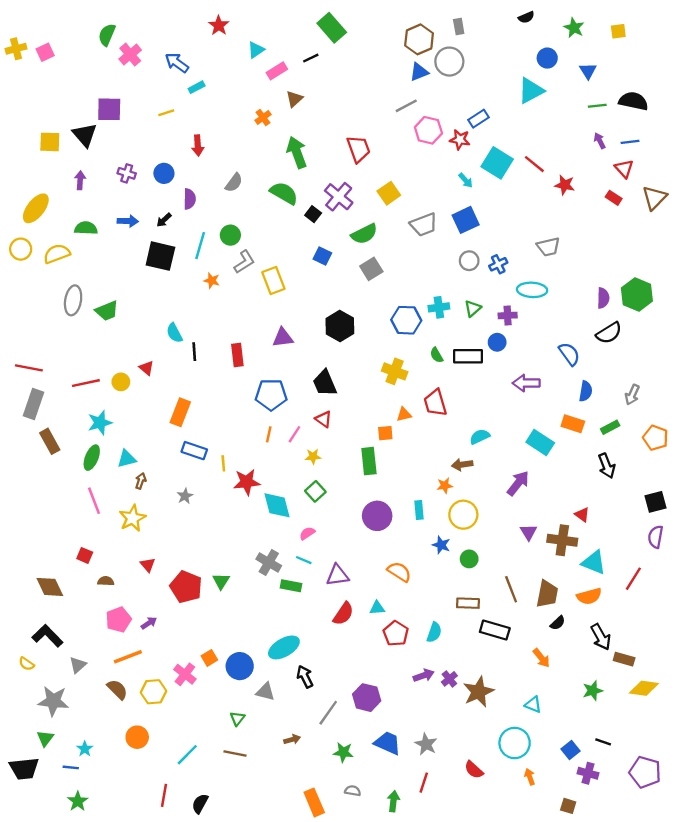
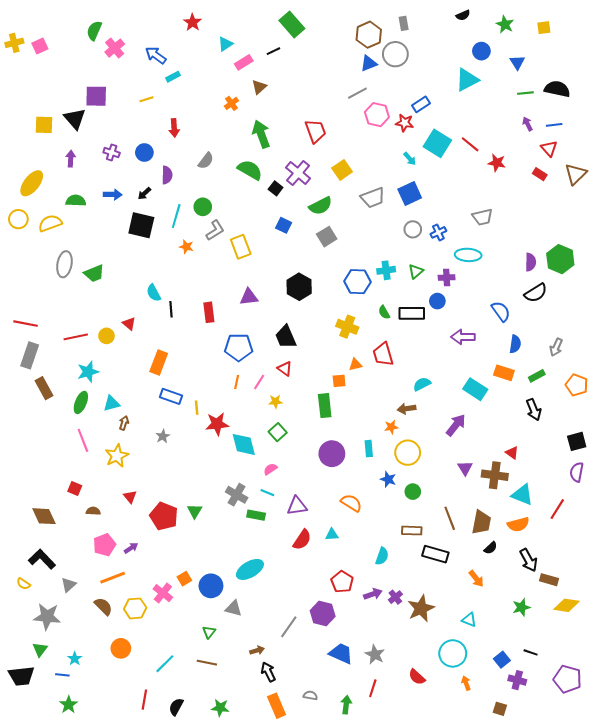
red pentagon: (396, 633) -> (342, 582), moved
black arrow: (305, 677) -> (268, 672), moved
green star: (343, 752) -> (220, 708), moved

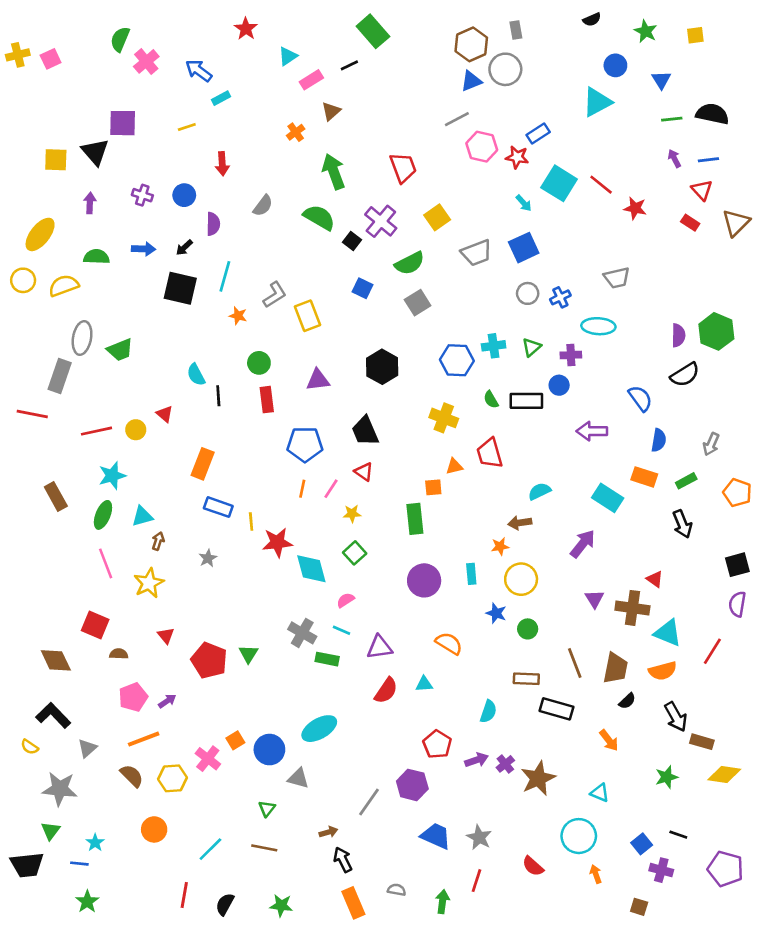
green circle: (203, 207) -> (259, 363), moved
gray rectangle: (30, 355) -> (60, 376), moved
red square: (75, 489) -> (95, 625), size x1.5

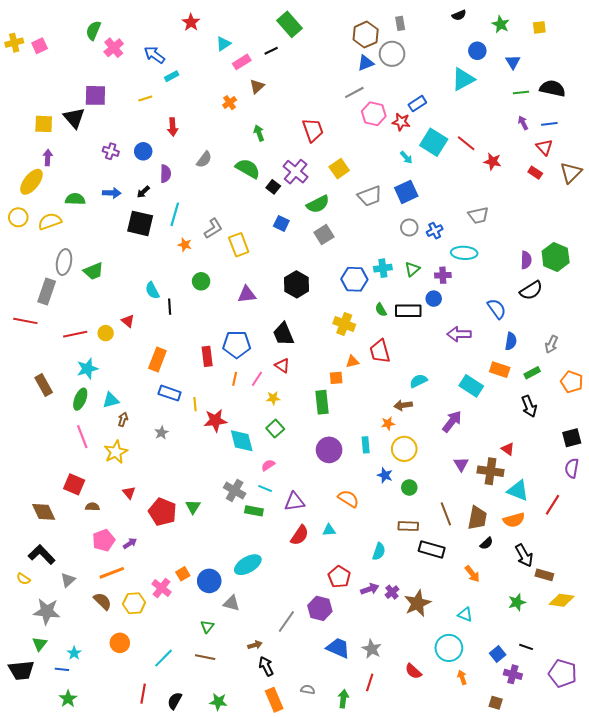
green arrow: (334, 172) -> (259, 133), size x0.6
purple arrow: (90, 203) -> (48, 157), moved
red rectangle: (267, 400) -> (207, 356), moved

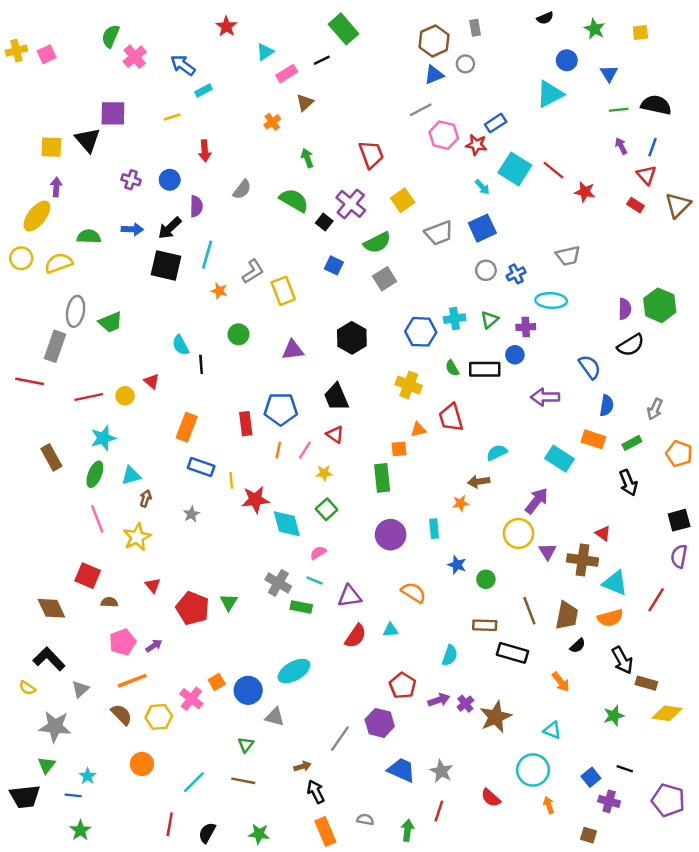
gray circle: (392, 54) -> (465, 64), size x0.6
blue line: (549, 124) -> (652, 147), turned -63
black arrow: (143, 192) -> (170, 228), size x1.5
yellow circle: (404, 449) -> (519, 533), moved

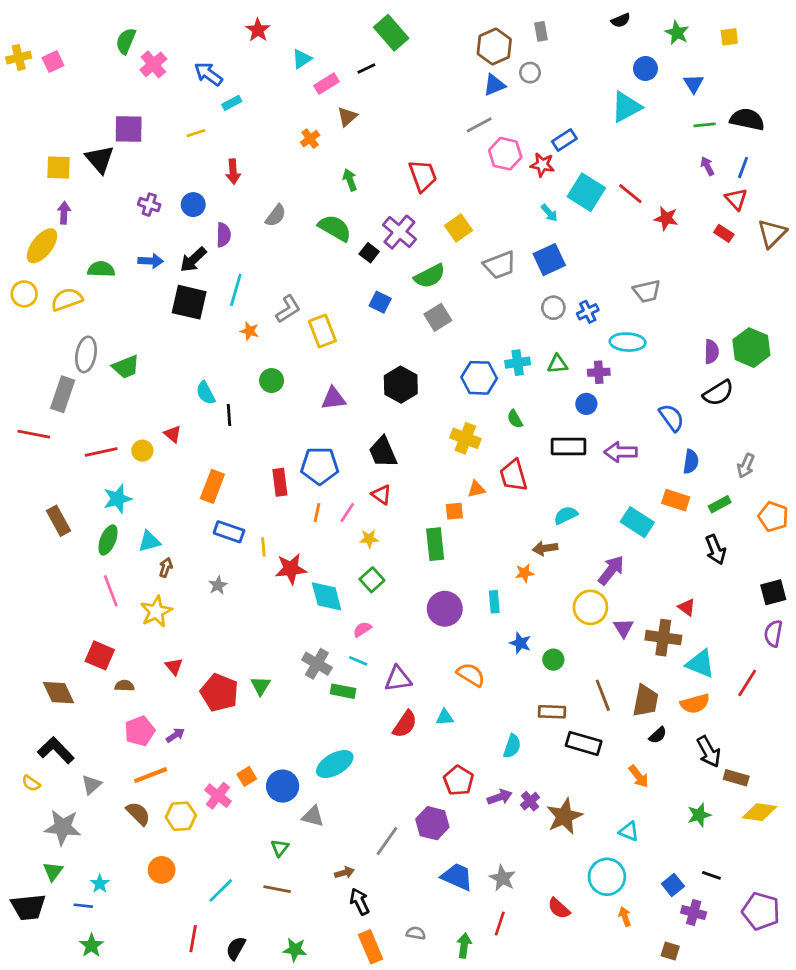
green triangle: (490, 320) -> (557, 364), turned 36
black rectangle: (485, 369) -> (568, 447), moved

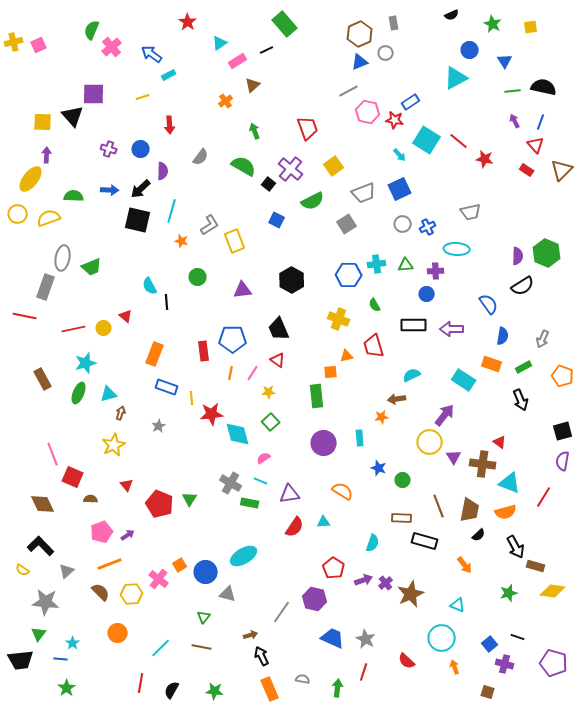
gray square: (438, 317) -> (347, 224), moved
pink line: (111, 591) -> (53, 454), moved

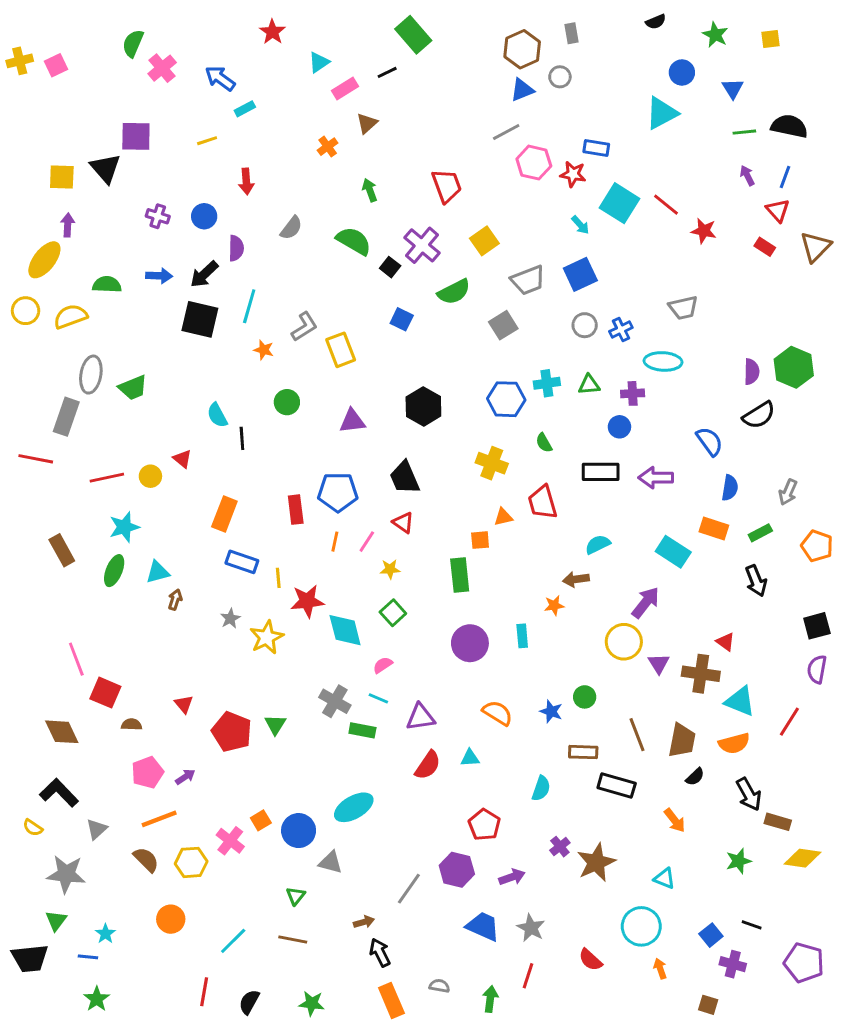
blue rectangle: (411, 102) -> (596, 148), turned 42
yellow star: (114, 445) -> (267, 637), moved
blue star: (379, 468) -> (551, 711), moved
purple arrow: (364, 580) -> (512, 877), moved

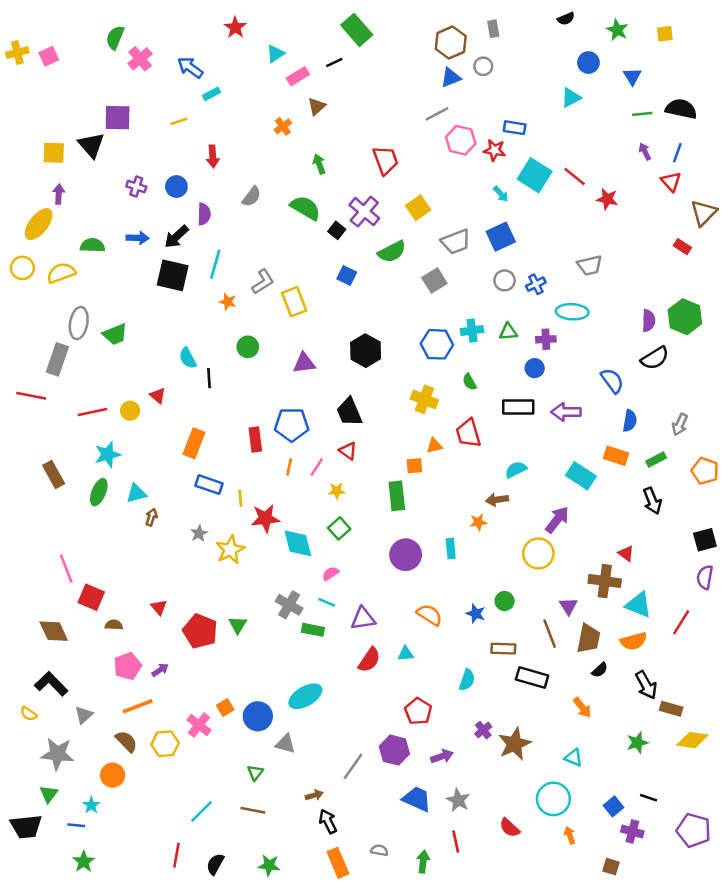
cyan triangle: (662, 113) -> (571, 98), size x0.7
red rectangle: (765, 247) -> (682, 247), moved
purple triangle: (659, 664) -> (568, 606), moved
orange circle: (171, 919) -> (113, 775), moved
red line: (528, 976) -> (456, 842), turned -30

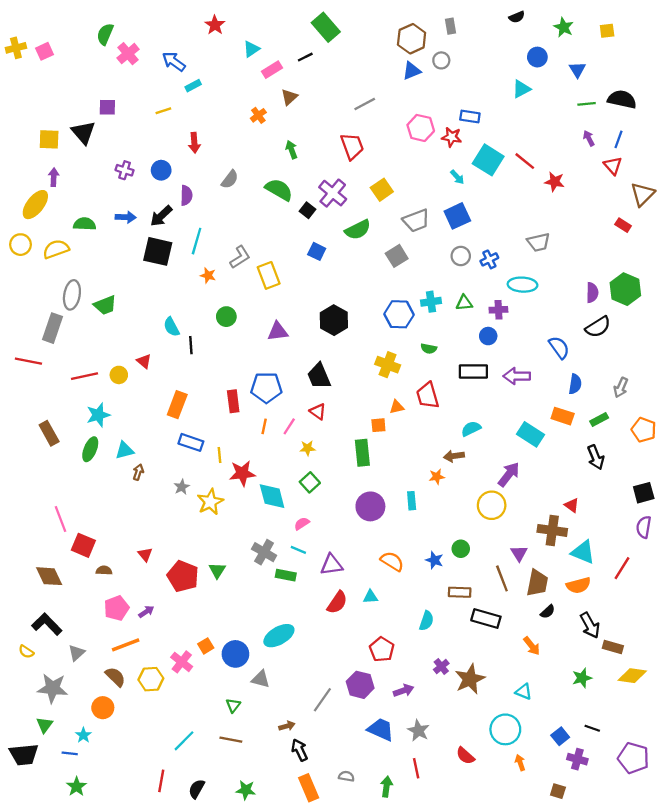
gray line: (437, 114) -> (365, 104), moved
purple square: (118, 118) -> (107, 107), size x0.7
green semicircle: (469, 382) -> (429, 349), turned -49

